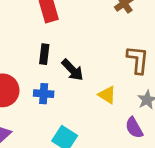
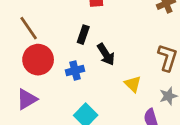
blue cross: (44, 94) -> (75, 71), turned -30

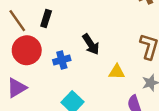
black rectangle: (83, 35) -> (46, 19), moved
yellow triangle: (133, 84) -> (117, 72), turned -42

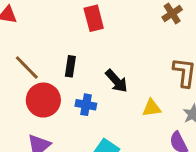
black rectangle: (46, 19) -> (70, 66), moved
blue cross: (62, 60) -> (86, 105), turned 35

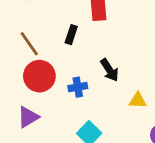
black rectangle: (70, 66) -> (71, 35), moved
blue cross: (86, 105) -> (78, 87), turned -30

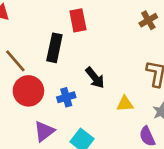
black rectangle: (71, 35) -> (54, 48), size x1.5
purple triangle: (28, 117) -> (44, 131), moved

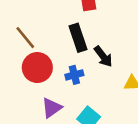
black rectangle: (54, 48) -> (78, 38), moved, turned -32

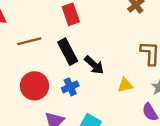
brown line: (25, 38) -> (29, 41), moved, turned -55

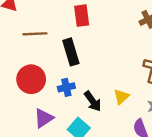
black arrow: (94, 65) -> (93, 101), moved
yellow triangle: (125, 85) -> (121, 97), turned -42

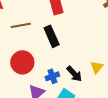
blue cross: (66, 87) -> (52, 76), moved

